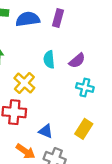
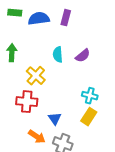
cyan cross: (85, 87) -> (90, 96), moved
blue triangle: (46, 131) -> (55, 119), turned 32

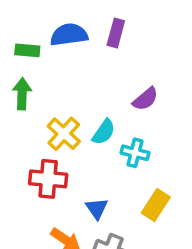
green rectangle: (15, 13) -> (27, 50), moved
cyan semicircle: (58, 55) -> (104, 132), moved, turned -140
cyan cross: (90, 96) -> (135, 153), moved

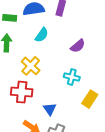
cyan semicircle: (104, 132) -> (42, 35), moved
yellow rectangle: (156, 205) -> (90, 99), moved

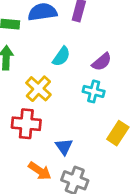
cyan semicircle: (42, 35) -> (61, 56), moved
cyan cross: (72, 77) -> (94, 91), moved

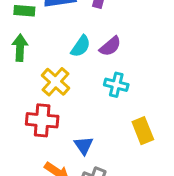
purple semicircle: (102, 62) -> (110, 46), moved
yellow rectangle: (118, 133) -> (143, 131), turned -55

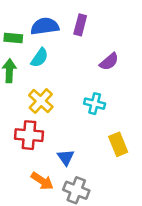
cyan semicircle: (81, 46) -> (40, 58), moved
purple semicircle: (110, 46) -> (109, 62), moved

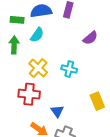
cyan cross: (95, 104) -> (69, 69), moved

